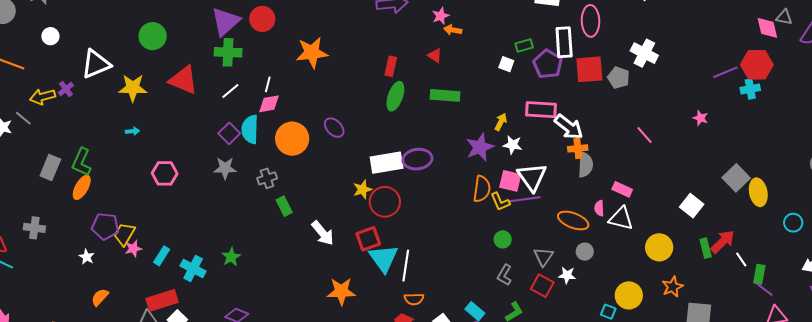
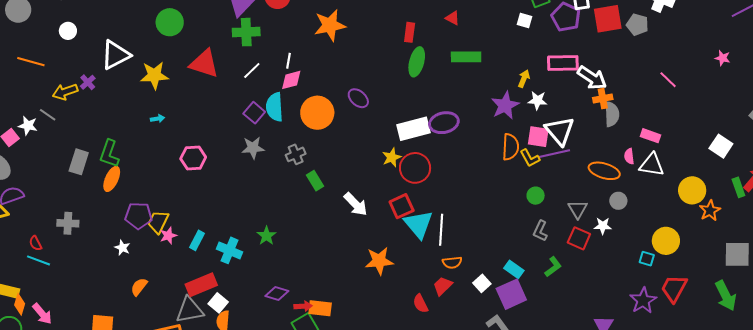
orange star: (673, 287) -> (710, 211), moved

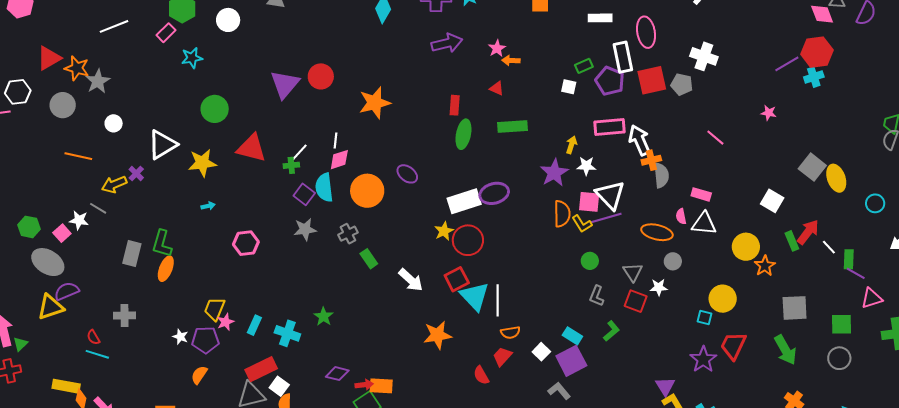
green cross: (246, 32) -> (291, 165), moved, size x0.6
white arrow: (592, 78) -> (639, 140), turned -144
purple pentagon: (138, 216) -> (205, 340), moved

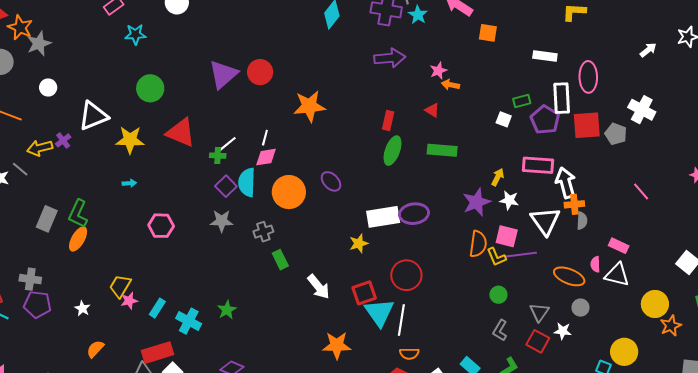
gray semicircle: (661, 175) -> (582, 221), size x0.7
white triangle: (610, 195) -> (545, 221), moved
red circle: (468, 240) -> (406, 275), moved
purple pentagon: (205, 340) -> (37, 304), moved

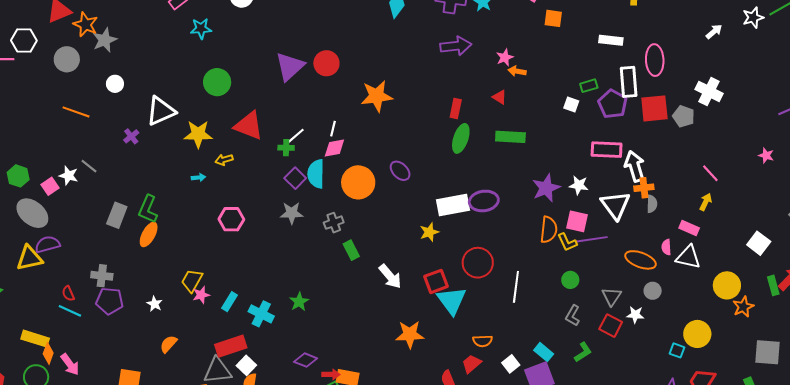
yellow arrow: (40, 148) -> (224, 160), moved, size x0.7
yellow arrow: (498, 177) -> (706, 202), moved
white line: (401, 320) -> (516, 287), moved

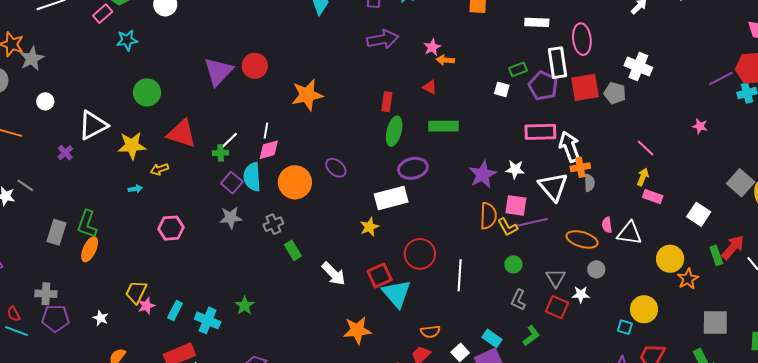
purple ellipse: (484, 201) -> (413, 168), moved
pink rectangle: (689, 228) -> (653, 197), moved

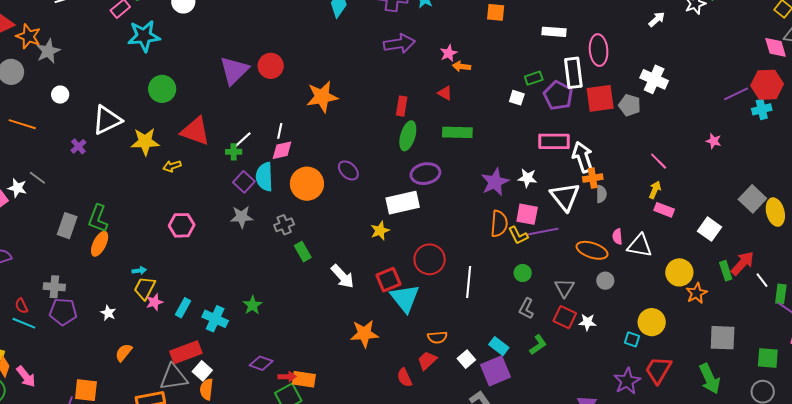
cyan star: (127, 40) -> (144, 36), size x1.5
cyan arrow: (135, 189) -> (139, 271), moved
white star: (581, 294) -> (587, 322), moved

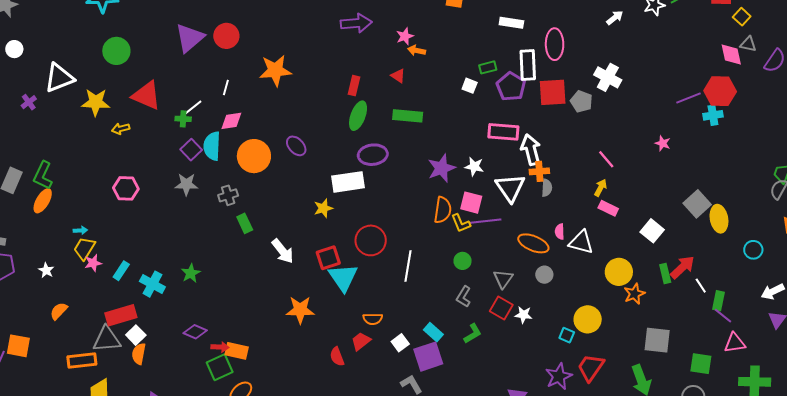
white line: (280, 131) -> (226, 87), moved

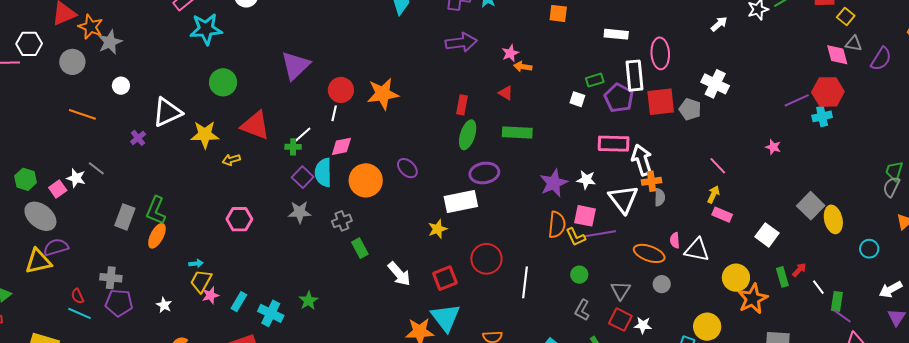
red circle: (226, 36) -> (341, 90), moved
red arrow: (682, 267) -> (799, 270), size x0.6
cyan triangle: (343, 277) -> (445, 317), moved
orange star: (634, 294) -> (753, 299), size x1.4

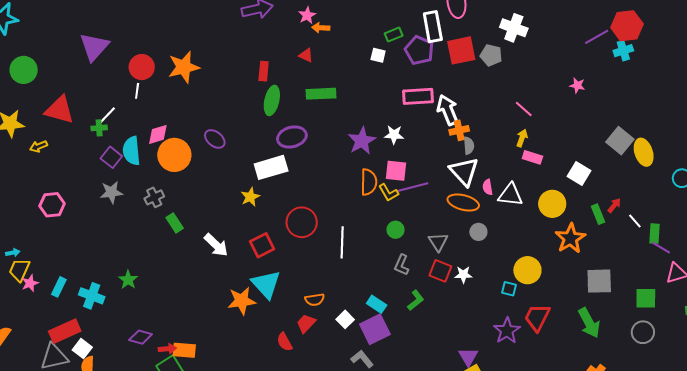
pink diamond: (341, 146) -> (158, 134), moved
white triangle: (623, 199) -> (464, 172), moved
yellow circle: (736, 278) -> (552, 204), moved

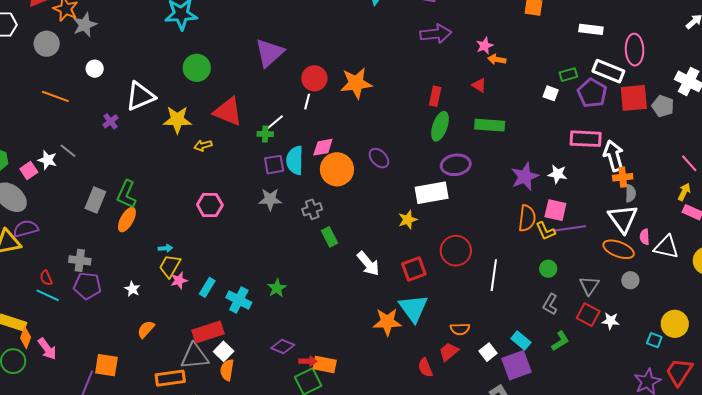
white rectangle: (433, 27) -> (608, 71), turned -64
purple square: (111, 157) -> (274, 165), turned 35

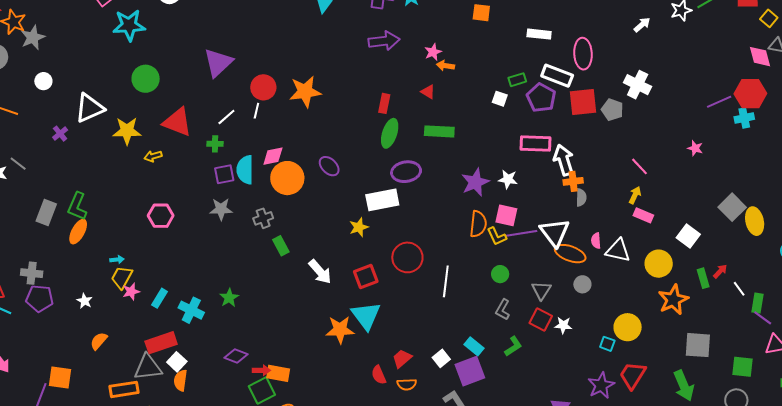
white line: (275, 122) -> (226, 117), moved
white triangle: (623, 219) -> (555, 232), moved
orange semicircle: (460, 329) -> (407, 384), moved

